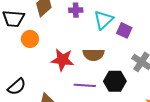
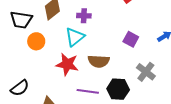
cyan triangle: (103, 20) -> (75, 37), moved

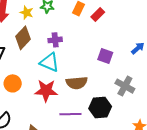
cyan triangle: (75, 37) -> (49, 62), turned -50
orange circle: (36, 41) -> (13, 83), moved

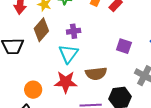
cyan triangle: (49, 62) -> (68, 54), turned 45
orange circle: (13, 83) -> (33, 90), moved

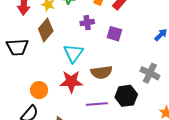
purple cross: (74, 31) -> (87, 23), moved
purple square: (124, 46) -> (114, 34), moved

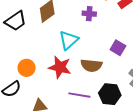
purple square: (114, 34) -> (118, 48), moved
black trapezoid: (17, 47) -> (16, 21), turned -45

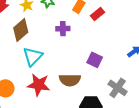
cyan triangle: (69, 40) -> (33, 56), moved

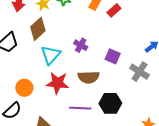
purple cross: (63, 29) -> (81, 45), moved, turned 32
gray cross: (118, 88) -> (140, 72), moved

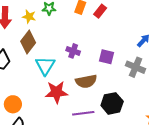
orange circle: (24, 88) -> (13, 104), moved

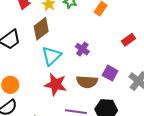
red rectangle: (100, 11) -> (129, 40), moved
purple square: (106, 57) -> (110, 73), moved

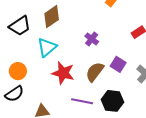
cyan triangle: (51, 56) -> (47, 47), moved
brown semicircle: (87, 82) -> (95, 72), turned 120

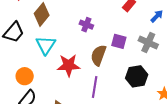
purple line: (82, 101) -> (95, 87), turned -75
black hexagon: (112, 101) -> (137, 76), moved

